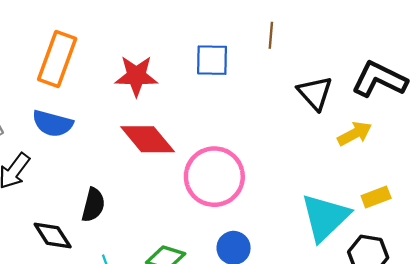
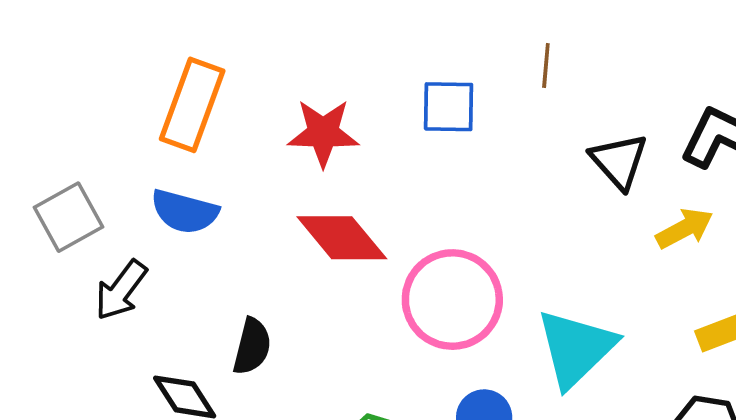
cyan triangle: (325, 217) -> (576, 348), moved

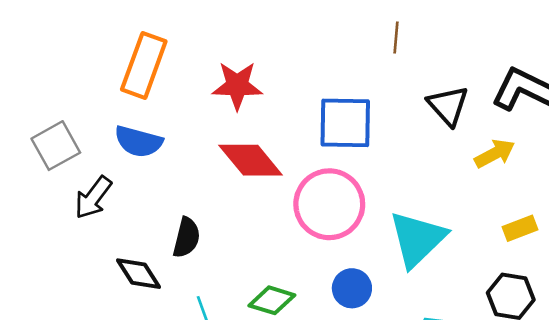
blue square: (449, 107) -> (345, 123), moved, size x1.4

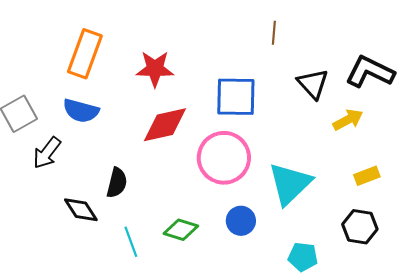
red diamond: (251, 160) -> (165, 125), turned -63

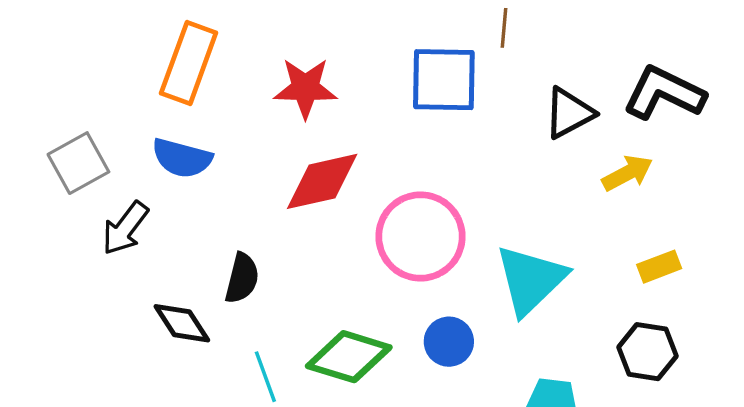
black triangle: (313, 84) -> (569, 113), turned 44
blue square: (236, 97) -> (444, 80), moved
green diamond: (181, 230) -> (349, 357), size x1.4

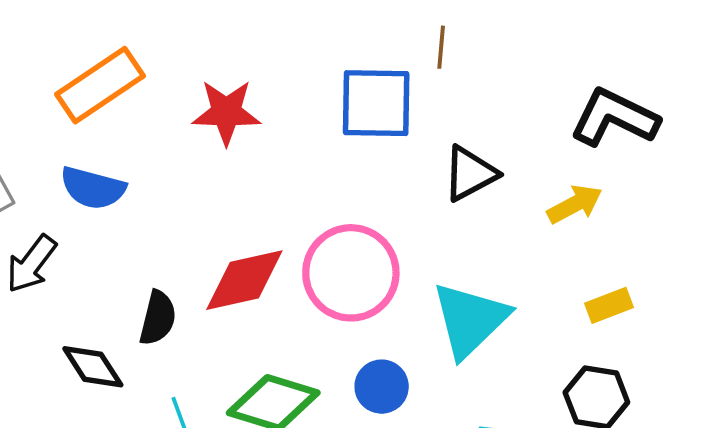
orange rectangle: (189, 63) -> (100, 85), turned 36
black triangle: (569, 113) -> (470, 174), moved
red diamond: (322, 181) -> (244, 280), moved

